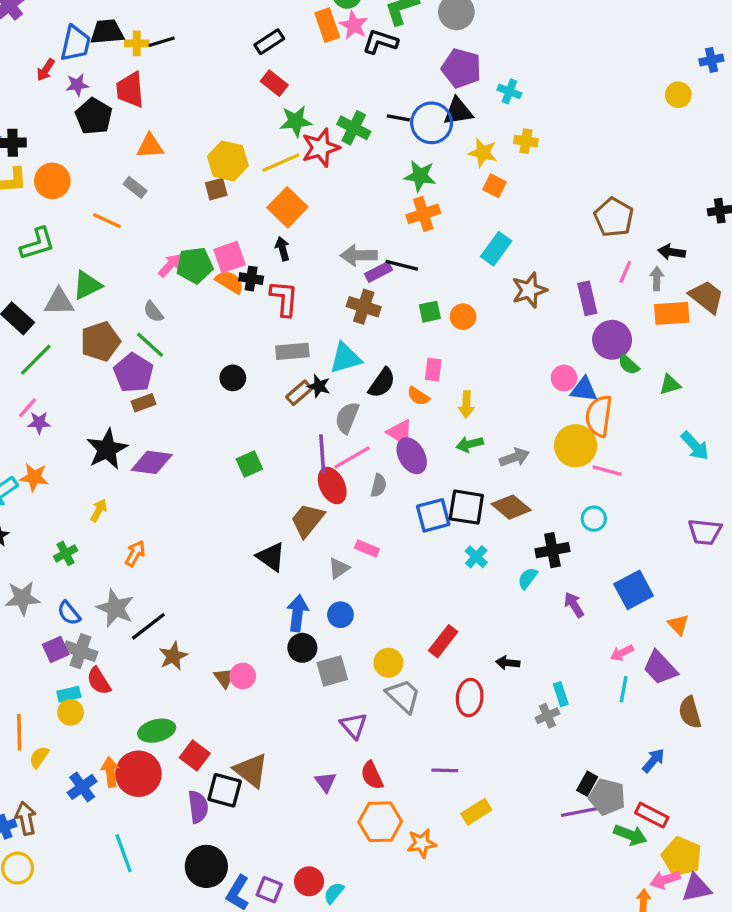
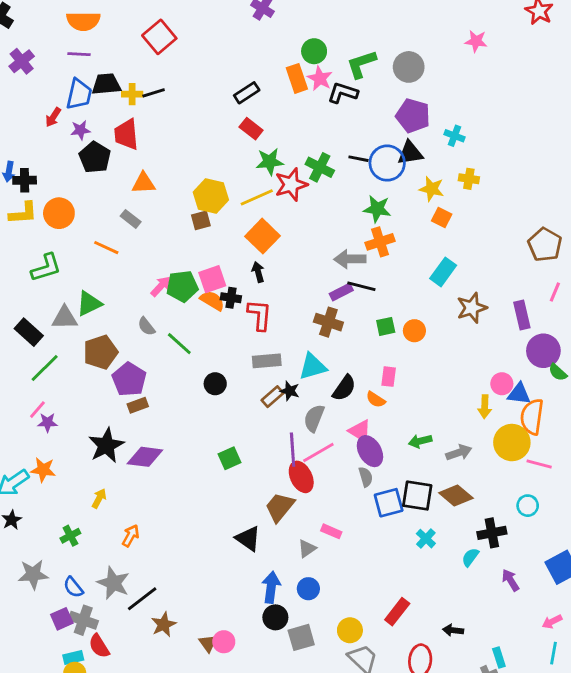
gray arrow: (359, 255) -> (350, 259), moved
green line: (150, 345) -> (179, 344), moved
yellow arrow: (466, 404) -> (485, 407), moved
gray semicircle: (379, 486) -> (366, 477), moved, turned -30

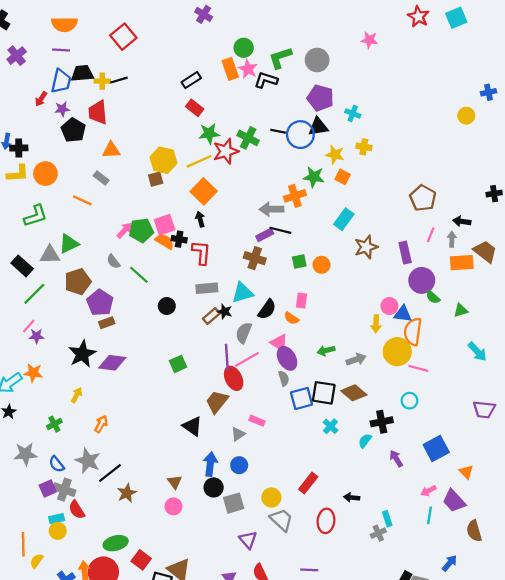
green star: (377, 209) -> (314, 177), moved
brown triangle: (208, 643) -> (175, 482), moved

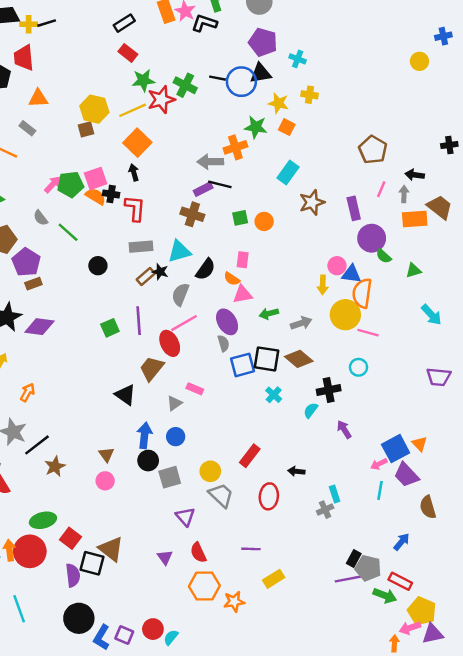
pink triangle: (279, 343) -> (243, 294), moved, turned -42
purple line: (227, 357) -> (139, 321), moved
blue square: (436, 449) -> (396, 449), moved

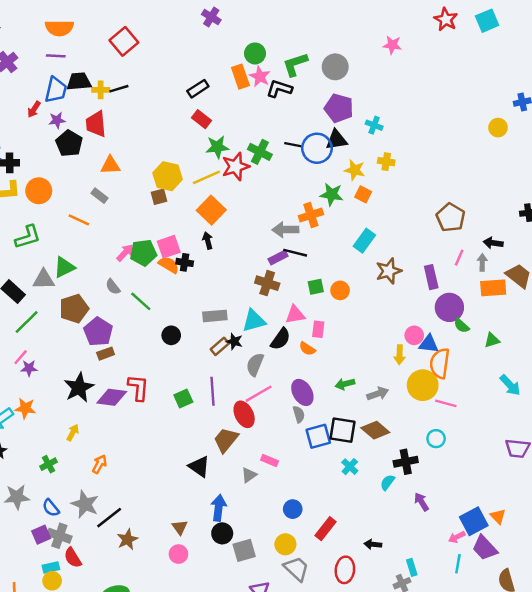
red L-shape: (135, 208) -> (138, 388), moved
pink triangle: (243, 294) -> (295, 315), moved
blue circle: (176, 437) -> (293, 509), moved

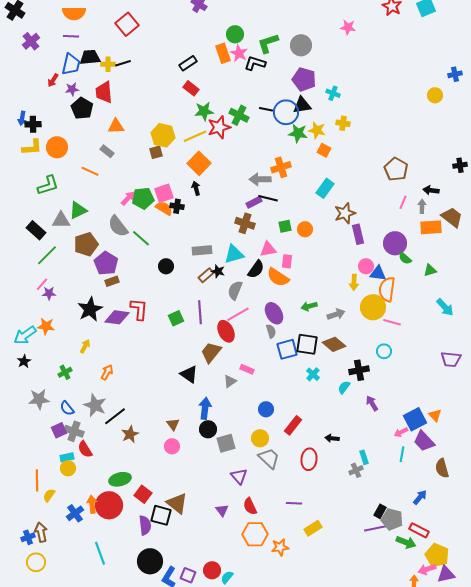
green star: (332, 194) -> (298, 133), moved
purple rectangle: (431, 277) -> (358, 234), moved
gray semicircle: (113, 287) -> (118, 226), size x1.6
orange semicircle: (307, 349) -> (278, 277), size x1.6

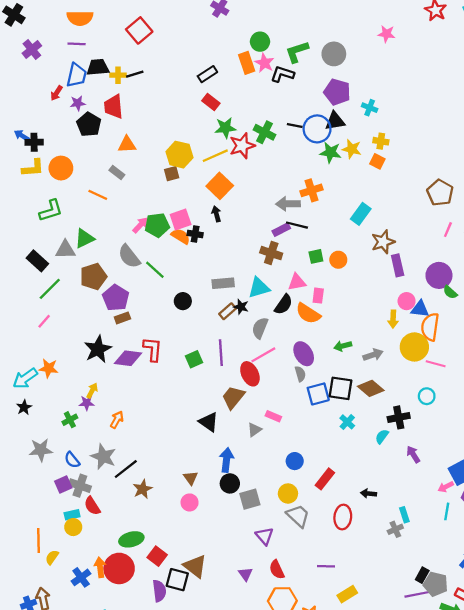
blue arrow: (22, 118) -> (22, 136), turned 112
orange square: (324, 150) -> (377, 161), moved
purple star: (49, 293) -> (87, 403), moved

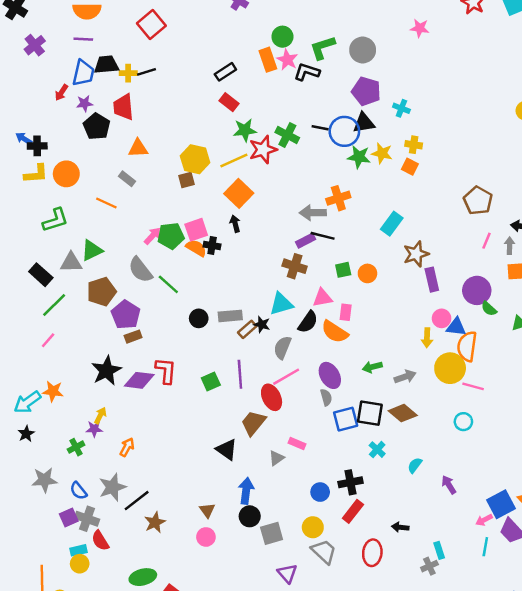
gray rectangle: (223, 283) -> (230, 316), moved
black cross: (399, 417) -> (350, 482), moved
gray star: (103, 457) -> (112, 487), turned 30

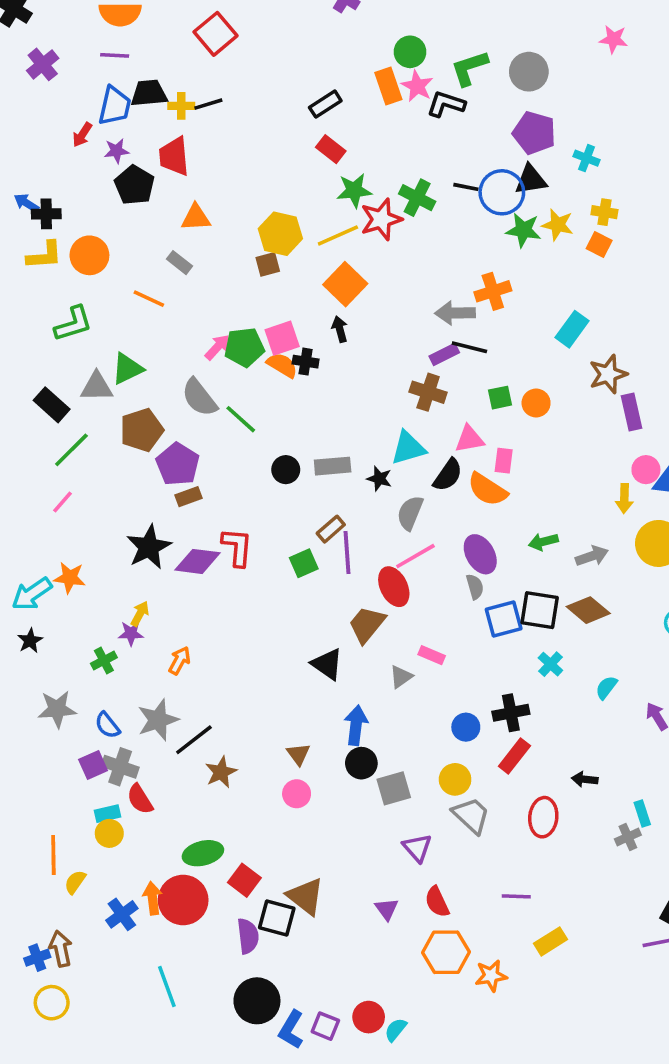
brown rectangle: (247, 329) -> (331, 529), moved

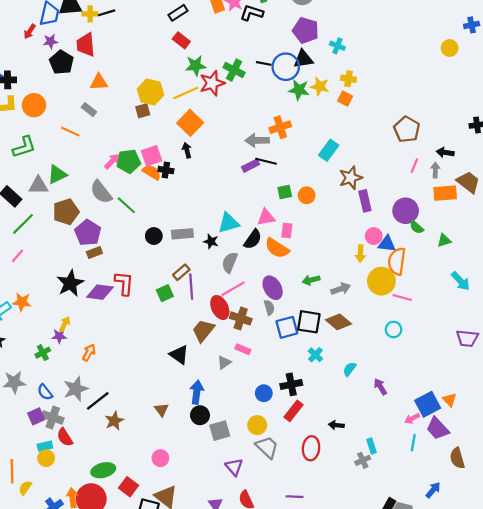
brown cross: (428, 392) -> (241, 318), moved
pink circle: (297, 794) -> (160, 458), moved

